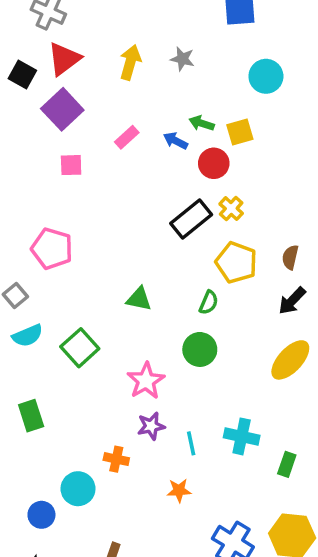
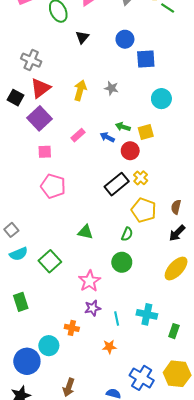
pink pentagon: (52, 249) -> (53, 186), moved
blue circle: (41, 515) -> (27, 361), size x1.6

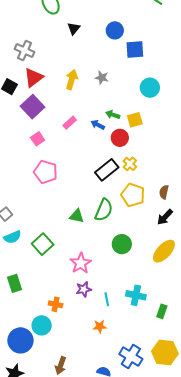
pink square: (45, 152) -> (38, 139), turned -32
green semicircle: (127, 234) -> (104, 210), moved, size x1.6
green circle: (122, 262) -> (122, 244), moved
orange cross: (72, 328) -> (56, 304), moved

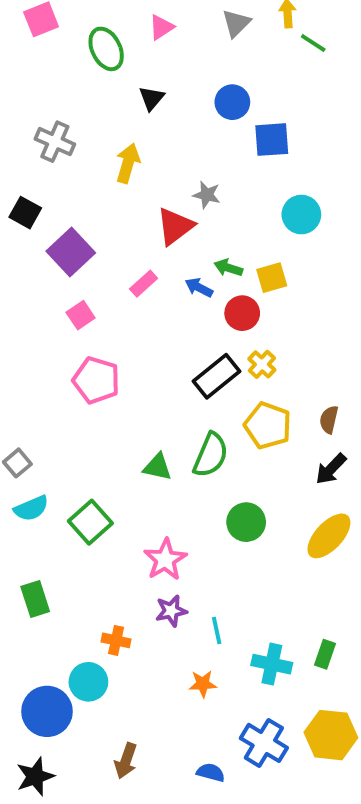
red triangle: (34, 78) -> (175, 226), moved
yellow arrow: (72, 80) -> (128, 163), moved
cyan cross: (136, 295) -> (272, 664), moved

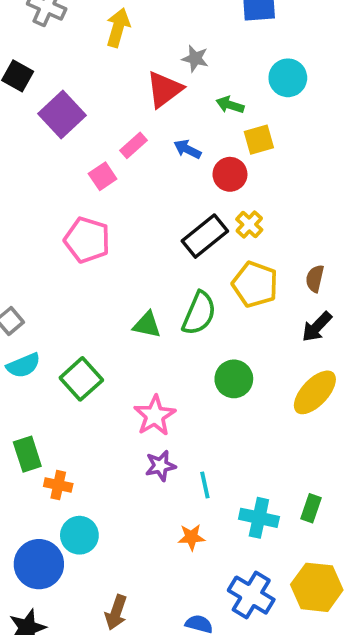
green arrow: (228, 268) -> (230, 105), moved
pink square: (81, 315) -> (103, 176), moved
orange cross: (116, 640) -> (58, 485), moved

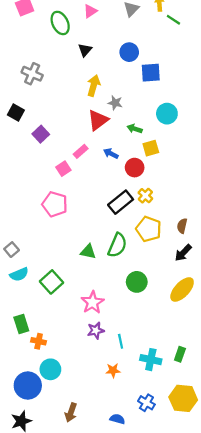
yellow arrow: (118, 28) -> (94, 86), moved
purple square: (62, 114) -> (41, 134), size x0.7
blue cross: (251, 595) -> (146, 403), size x0.7

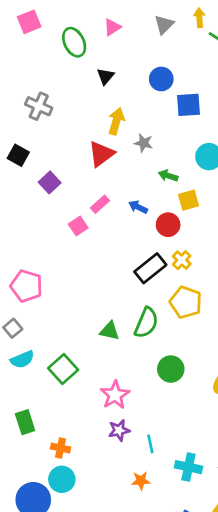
red triangle: (98, 120) -> (101, 154), moved
pink pentagon: (55, 204) -> (26, 286), moved
orange cross: (39, 341) -> (60, 448), moved

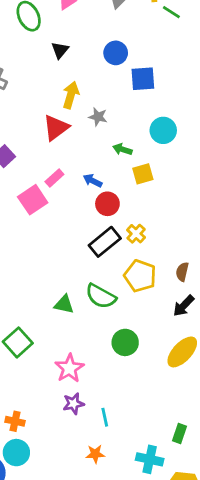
red circle: (168, 225) -> (107, 204), moved
pink square: (78, 226) -> (33, 200), size x1.5
green semicircle: (146, 323) -> (101, 296), turned 96
cyan cross: (188, 467) -> (150, 459), moved

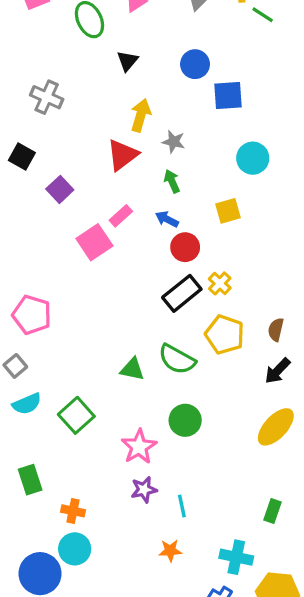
green arrow: (122, 149) -> (172, 181), moved, turned 48
green circle: (125, 342) -> (185, 420), moved
green rectangle: (180, 434) -> (273, 511), moved

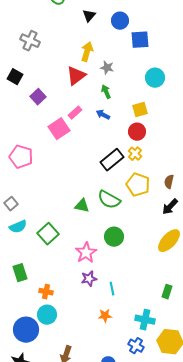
black triangle: (127, 61) -> (89, 16), moved
red circle: (185, 247) -> (137, 132), moved
pink pentagon: (32, 315) -> (21, 157), moved

